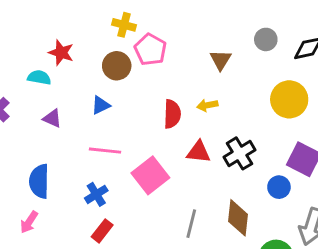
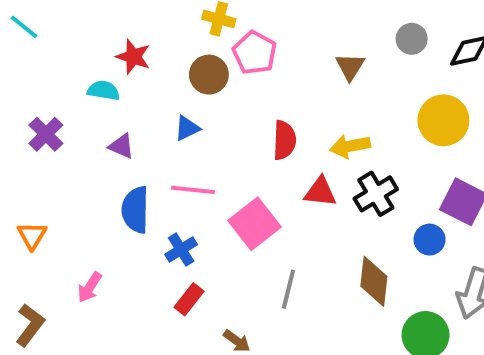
yellow arrow: (207, 105) -> (350, 146), moved, size x1.4
blue semicircle: (39, 181) -> (135, 210), moved
gray line: (191, 224) -> (288, 289), moved

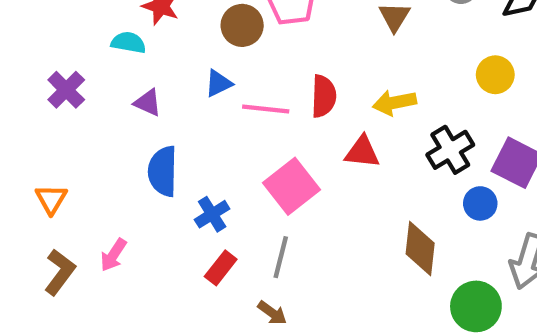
yellow circle: (443, 120) -> (495, 75), size x0.7
pink line: (193, 190) -> (266, 109), moved
black cross: (376, 194) -> (450, 150), moved
gray line: (288, 289) -> (281, 257), moved
brown L-shape: (30, 325) -> (60, 272), moved

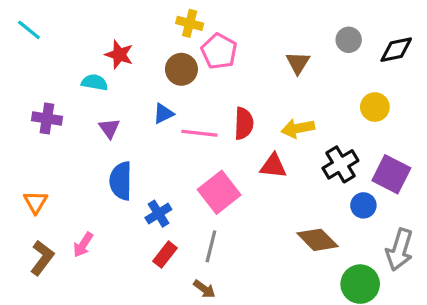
purple cross: (66, 90) -> (47, 118), turned -36
purple triangle: (148, 103) -> (109, 128), turned 30
brown diamond: (420, 249) -> (318, 240), turned -51

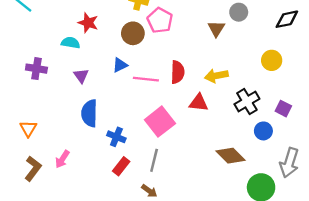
gray circle: (349, 40) -> (239, 12), moved
purple square: (391, 174) -> (283, 109), size x0.6
blue cross: (158, 214) -> (116, 137), turned -36

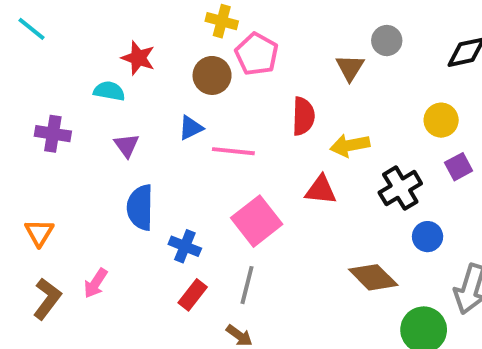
red semicircle: (178, 72) -> (303, 116), moved
purple square: (283, 109) -> (459, 167), moved, turned 35

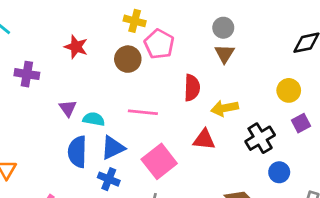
gray circle: (387, 41) -> (223, 28), moved
cyan semicircle: (109, 91) -> (94, 119), moved
blue triangle: (191, 128) -> (113, 148), moved, size x1.4
purple cross: (53, 134) -> (27, 74), moved

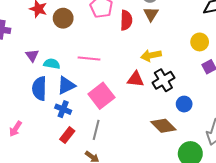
brown circle: (128, 59) -> (63, 18), moved
red semicircle: (192, 88) -> (126, 20), moved
black cross: (260, 138) -> (163, 80), moved
blue circle: (279, 172) -> (184, 104), moved

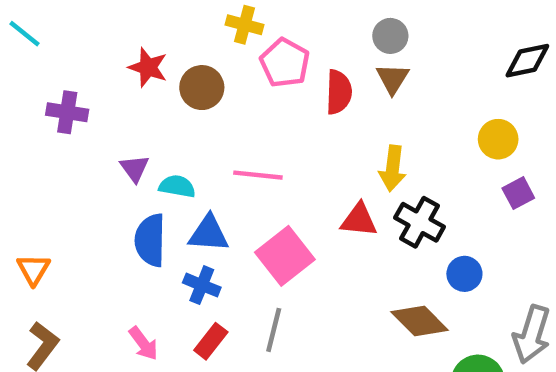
yellow arrow: (151, 55) -> (393, 168), turned -72
black cross: (163, 80) -> (420, 222), turned -30
blue triangle: (66, 85) -> (209, 233), turned 30
pink arrow: (16, 129) -> (143, 343), moved, turned -70

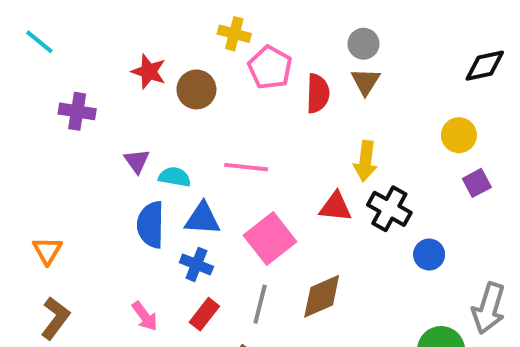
brown diamond: (420, 321) -> (322, 296), moved, turned -69

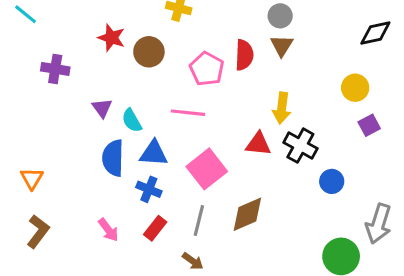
pink pentagon: (270, 68) -> (207, 69), moved
cyan semicircle: (175, 177) -> (132, 121), turned -130

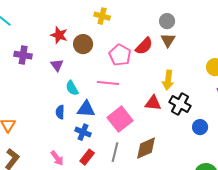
red semicircle: (244, 55) -> (144, 46), turned 42
purple triangle: (102, 108) -> (57, 65), moved
blue semicircle: (113, 158) -> (60, 112), size x0.6

